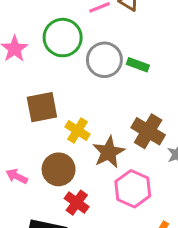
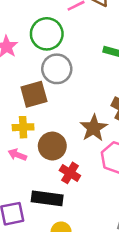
gray circle: (104, 60) -> (57, 69), moved
yellow cross: (78, 130) -> (23, 127), moved, turned -30

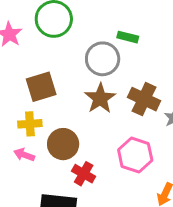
gray circle: (57, 69) -> (103, 59), moved
brown star: (94, 128) -> (100, 98), moved

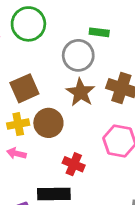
brown circle: (63, 144) -> (48, 123), moved

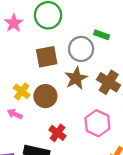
brown square: (24, 88) -> (47, 57), moved
yellow cross: (18, 124) -> (22, 91), turned 35

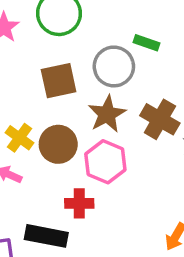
pink hexagon: (97, 123) -> (105, 162), moved
red cross: (57, 133) -> (79, 203), turned -35

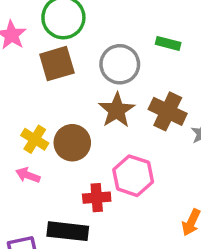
green rectangle: (147, 43) -> (168, 43), moved
brown square: (59, 81) -> (57, 64), moved
pink hexagon: (105, 162) -> (133, 176), moved

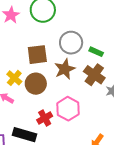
green rectangle: (168, 43) -> (96, 52), moved
brown square: (57, 64) -> (37, 55), moved
red cross: (97, 198) -> (45, 118), turned -35

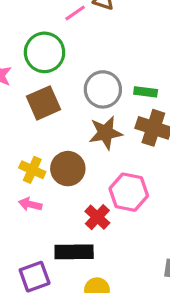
brown square: (37, 55) -> (43, 103), moved
brown star: (65, 69) -> (106, 133), turned 30

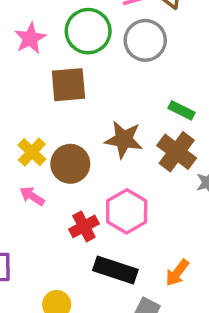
gray circle: (103, 89) -> (145, 40), moved
pink arrow: (30, 204) -> (32, 196), moved
black rectangle: (74, 252) -> (115, 270), moved

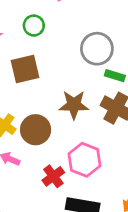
green circle: (88, 31) -> (34, 26), size x0.6
gray circle: (145, 40) -> (97, 49), moved

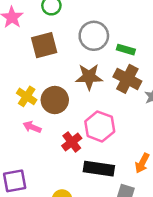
gray circle: (97, 49) -> (94, 36), moved

